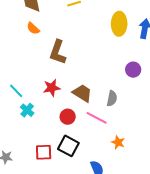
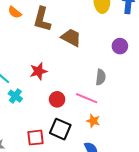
brown L-shape: (58, 52) -> (42, 19), moved
brown trapezoid: (82, 93) -> (71, 37), moved
orange star: (118, 142) -> (93, 121), moved

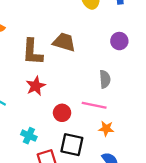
brown L-shape: (42, 19) -> (32, 52), moved
cyan cross: (15, 96) -> (29, 136), moved

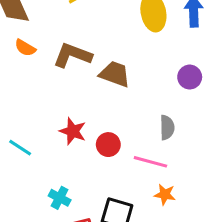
brown L-shape: (32, 52) -> (73, 55), moved, turned 104
red star: (36, 86) -> (73, 131), turned -30
red circle: (62, 113) -> (108, 145), moved

